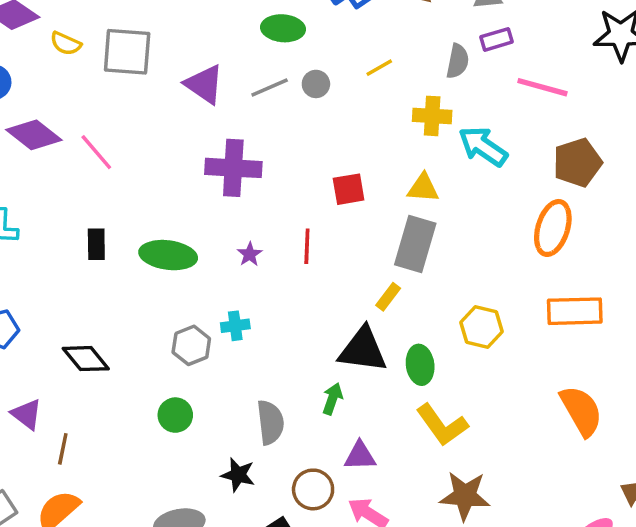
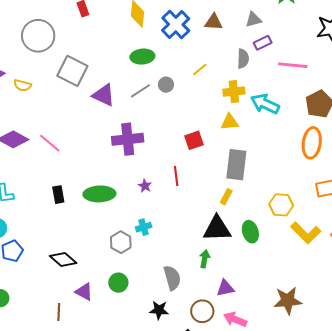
gray square: (127, 52) -> (72, 71), moved, turned 32
yellow triangle: (423, 188) -> (230, 122), moved
purple triangle: (27, 414) -> (84, 292), moved
yellow L-shape: (442, 425) -> (306, 233), moved

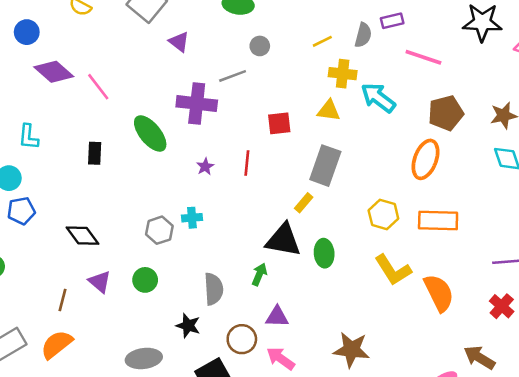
yellow line: (200, 70) -> (322, 41), moved
gray line: (140, 91) -> (233, 76), moved
purple triangle: (104, 95) -> (179, 42), size x0.7
green ellipse: (99, 194) -> (150, 133), moved, turned 40
yellow hexagon: (281, 205) -> (383, 215), moved

